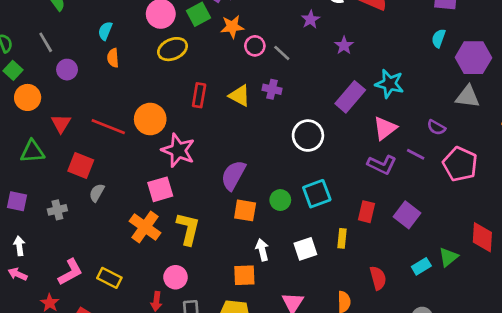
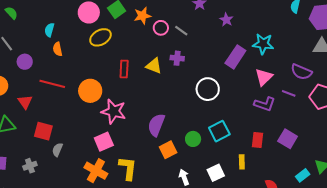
red line: (108, 127) -> (52, 84), moved
purple semicircle: (436, 127) -> (301, 72), size x1.5
orange square: (245, 210) -> (168, 150), turned -30

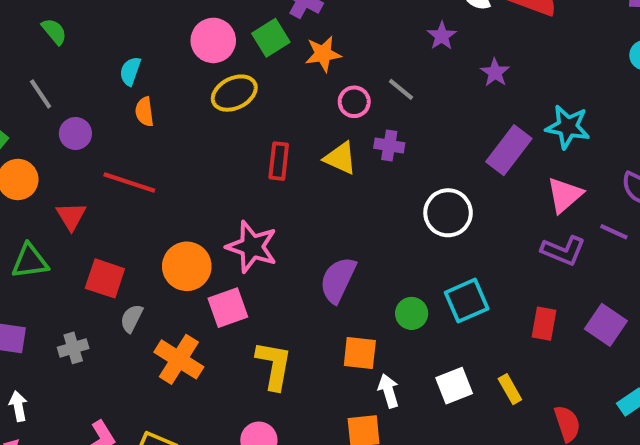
pink circle: (161, 28) -> (354, 102), moved
orange circle: (90, 91) -> (187, 266), moved
orange square: (168, 150) -> (360, 353), moved, turned 30
yellow rectangle: (242, 162) -> (510, 389), moved, turned -32
orange cross: (96, 171) -> (179, 359), moved

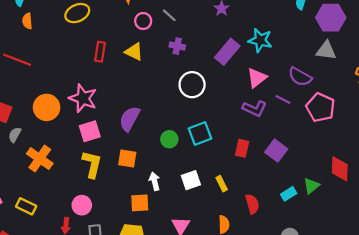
purple cross: (389, 145) -> (177, 46), moved
pink square: (228, 308) -> (90, 131), moved
orange square: (360, 353) -> (127, 159), moved

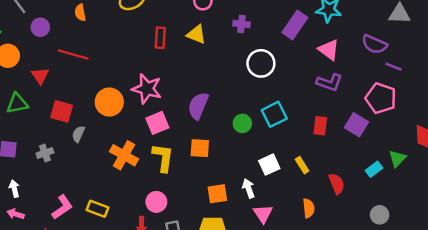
pink triangle: (257, 78) -> (329, 50), turned -40
purple line: (283, 99) -> (394, 67), moved
pink pentagon: (320, 107) -> (381, 98), moved
orange cross: (40, 159) -> (124, 155), moved
white arrow: (155, 181) -> (248, 188), moved

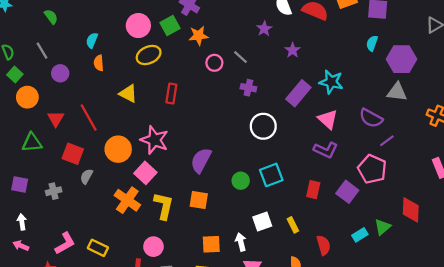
yellow triangle: (196, 34) -> (128, 94), moved
red line: (73, 54) -> (89, 117), moved, turned 40
purple line: (394, 67) -> (387, 141), turned -63
pink square: (157, 123) -> (145, 173), moved, turned -30

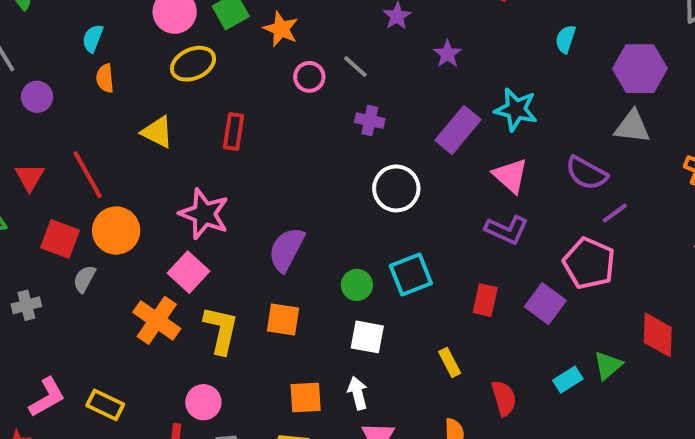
orange star: (198, 36) -> (281, 29), turned 30
cyan semicircle: (372, 43) -> (566, 39), moved
orange circle: (118, 149) -> (116, 231), moved
white square: (262, 221) -> (367, 337), moved, turned 30

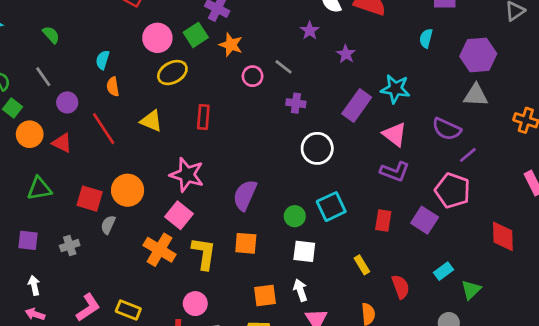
red line: (88, 175) -> (104, 129), moved
red triangle: (30, 177) -> (62, 143), moved, turned -30
green triangle: (608, 365) -> (471, 290), moved

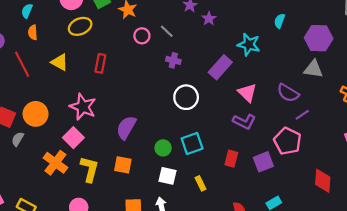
purple star: (346, 54) -> (209, 19), moved
cyan star: (395, 89) -> (249, 45), moved
purple square: (425, 220) -> (263, 162), turned 30
yellow rectangle: (362, 265) -> (200, 183), moved

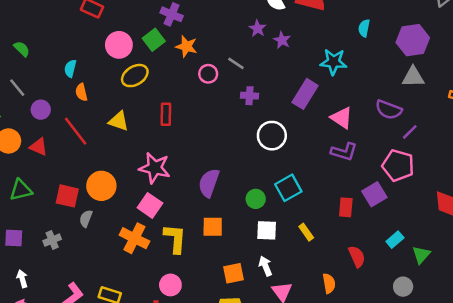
red rectangle: (231, 159) -> (346, 207), moved

